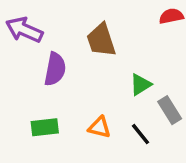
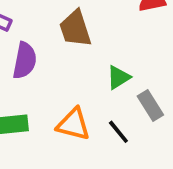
orange triangle: (99, 127) -> (73, 124), size x1.4

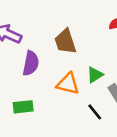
orange triangle: (73, 124) -> (68, 84), moved

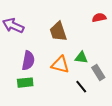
purple semicircle: (31, 63) -> (28, 61), moved
green triangle: (95, 75) -> (81, 58), turned 40

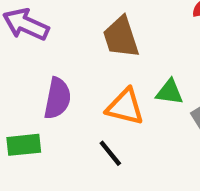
green rectangle: (25, 83) -> (24, 145), moved
black line: (81, 87) -> (110, 153), moved

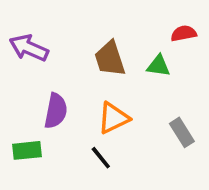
green triangle: (169, 92) -> (158, 66), moved
orange triangle: (125, 107) -> (113, 118), turned -40

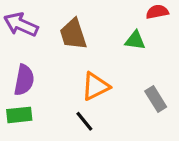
brown trapezoid: (110, 59) -> (73, 34), moved
purple semicircle: (56, 111) -> (24, 80), moved

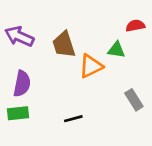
orange triangle: (95, 86) -> (91, 66), moved
black line: (84, 121) -> (73, 119), turned -66

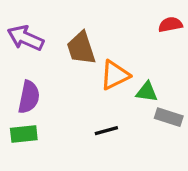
green triangle: (116, 50) -> (147, 92), moved
gray rectangle: (134, 100) -> (169, 117), turned -40
black line: (73, 119) -> (106, 131), moved

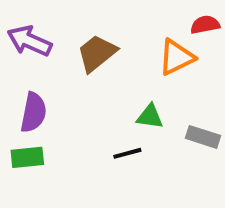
brown trapezoid: (81, 48) -> (97, 53), turned 69
orange triangle: (115, 75) -> (176, 57), moved
green triangle: (147, 92) -> (150, 117), moved

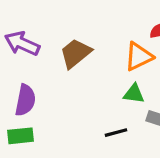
green triangle: (150, 117) -> (134, 94), moved
black line: (127, 153) -> (116, 133), moved

